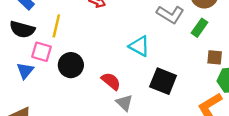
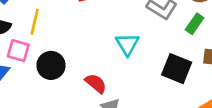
cyan triangle: (139, 46) -> (127, 44), turned 30
black square: (163, 81) -> (177, 69), moved

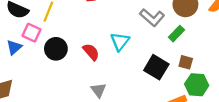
red semicircle: (96, 83) -> (91, 52), moved

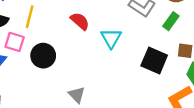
red semicircle: (91, 52) -> (80, 21), moved
gray triangle: (98, 90) -> (77, 95), moved

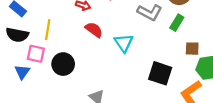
black square: (154, 60) -> (160, 73), moved

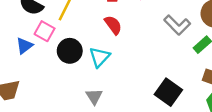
cyan triangle: (124, 43) -> (99, 57), moved

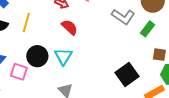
pink square: (45, 31) -> (19, 72), moved
black square: (168, 92) -> (127, 75), turned 30

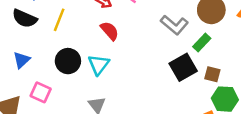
pink square: (19, 72) -> (41, 92), moved
black square: (127, 75) -> (183, 67), moved

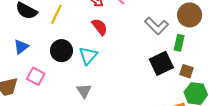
green rectangle: (202, 42) -> (179, 43), turned -35

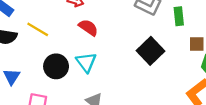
yellow line: (56, 14) -> (38, 29), turned -66
black square: (161, 63) -> (151, 51), moved

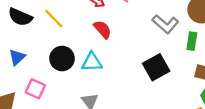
cyan triangle: (86, 62) -> (92, 62), turned 50

